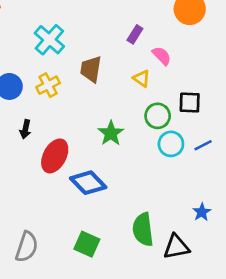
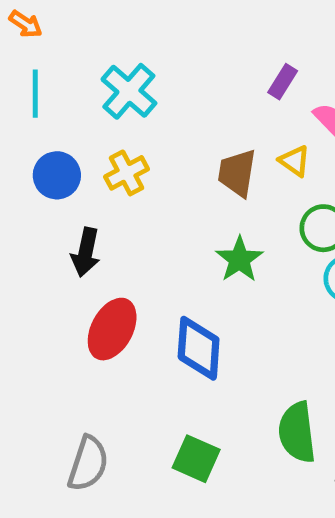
brown trapezoid: (91, 69) -> (237, 173), moved
black arrow: (25, 129) -> (86, 252), size x1.4
red ellipse: (55, 156) -> (112, 329), moved
blue diamond: (88, 183) -> (199, 348), turned 48

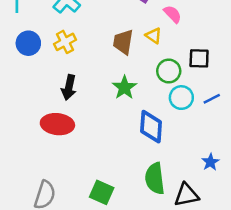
black arrow: (86, 252) -> (69, 87), moved
red ellipse: (112, 329) -> (57, 124), turned 68
blue diamond: (199, 348) -> (151, 127), moved

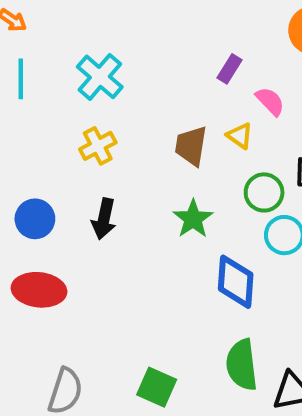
blue circle: (28, 43) -> (35, 219), moved
red ellipse: (57, 124) -> (39, 290), moved

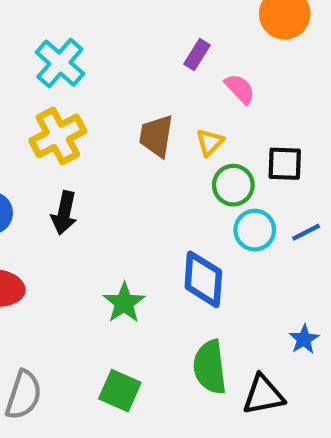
yellow triangle: (240, 136) -> (210, 142), moved, turned 40
yellow cross: (98, 146) -> (58, 136), size x1.4
green star: (193, 219) -> (124, 303), moved

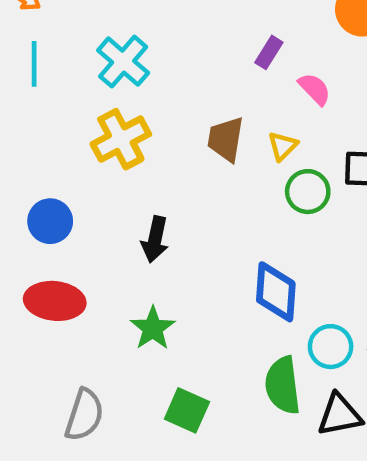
black arrow: (64, 213) -> (155, 239), moved
cyan circle: (255, 230) -> (331, 347), moved
green star: (124, 303) -> (153, 328), moved

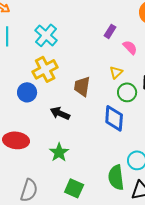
brown trapezoid: (226, 139) -> (82, 86), moved
blue circle: (50, 221) -> (27, 92), moved
black arrow: (155, 239) -> (60, 113), turned 102
blue diamond: (276, 292) -> (114, 118), moved

